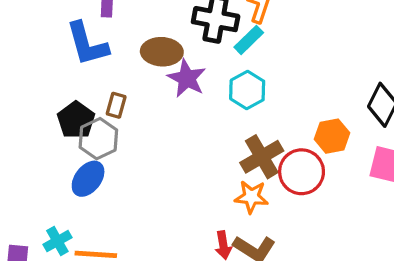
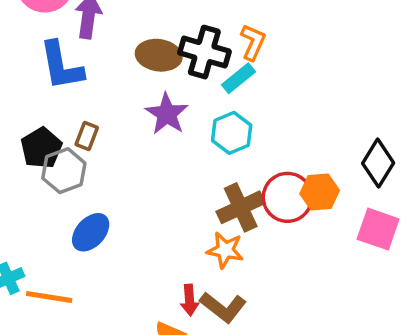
brown ellipse: (162, 52) -> (159, 55), moved
red circle: (302, 172) -> (287, 197), moved
blue ellipse: (88, 179) -> (91, 232), moved

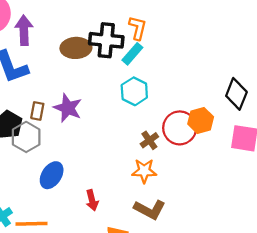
purple star: (167, 114) -> (68, 108), moved
brown cross: (241, 207) -> (149, 140), size x0.6
red arrow: (189, 300) -> (92, 200), moved

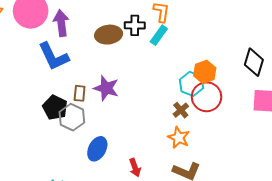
black cross: (106, 40) -> (135, 25), size x0.7
cyan hexagon: (134, 91) -> (191, 84), moved
orange hexagon: (201, 120) -> (205, 72), moved
orange star: (144, 171) -> (179, 138), turned 30

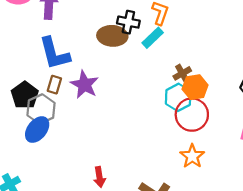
brown ellipse: (109, 35) -> (112, 36), moved
blue L-shape: (53, 56) -> (54, 53), moved
brown cross: (181, 110) -> (182, 73), moved
orange star: (179, 138) -> (192, 156), moved
blue ellipse: (97, 149) -> (37, 130), moved

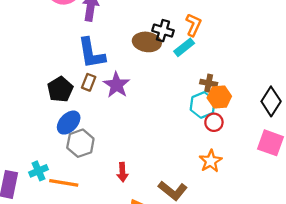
brown cross: (182, 73) -> (209, 83), turned 35
gray hexagon: (41, 109) -> (80, 143), moved
red circle: (192, 115) -> (214, 122), size x0.6

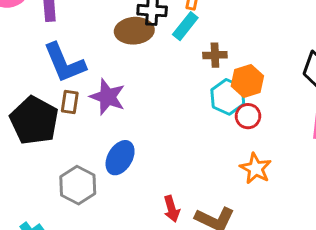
brown cross: (209, 83) -> (215, 55), moved
black pentagon: (60, 89) -> (34, 120), size x1.4
blue ellipse: (69, 123) -> (120, 158), moved
red arrow: (122, 172) -> (172, 209), moved

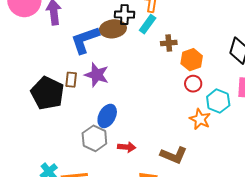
blue L-shape: (64, 63) -> (85, 40), moved, turned 96
cyan hexagon: (228, 97) -> (218, 101), moved
gray hexagon: (78, 185) -> (94, 138), moved
red arrow: (172, 209) -> (127, 147), moved, turned -66

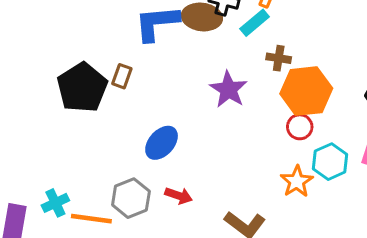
orange hexagon: (192, 60) -> (306, 91), size x1.5
purple star: (97, 75) -> (229, 89), moved
gray hexagon: (94, 138) -> (131, 198), moved

